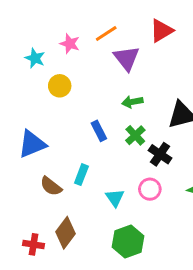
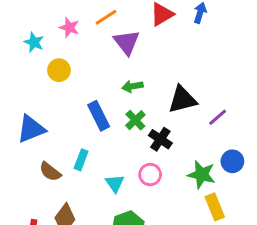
blue rectangle: (99, 131) -> (99, 116), size x1.4

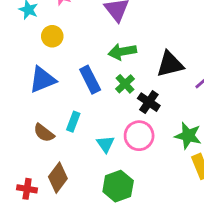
green arrow: (132, 86) -> (122, 52), size x1.4
blue triangle: (31, 129) -> (42, 80), moved
pink circle: (150, 175) -> (139, 136), size x1.4

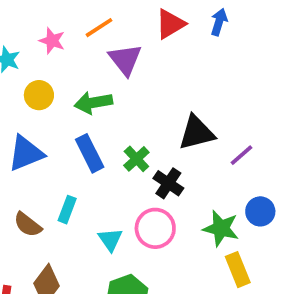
green arrow: (122, 52) -> (93, 103), moved

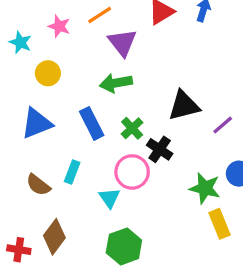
green arrow: (93, 103) -> (116, 83), moved
pink circle: (155, 228) -> (132, 172), moved

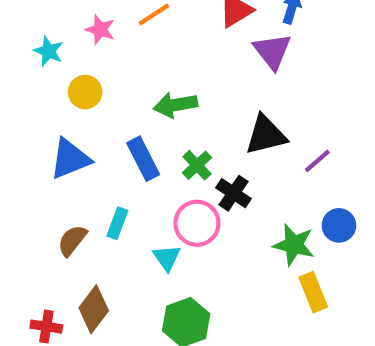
purple triangle: (122, 42) -> (272, 51), moved
brown semicircle: (38, 185) -> (72, 240), turned 90

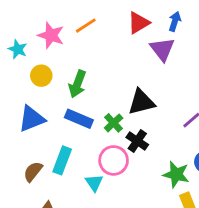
pink star: (100, 30) -> (51, 35), size x1.4
green arrow: (175, 105) -> (77, 84), moved, turned -60
black triangle: (266, 135) -> (141, 102), moved
blue rectangle: (143, 159) -> (79, 119), turned -40
cyan rectangle: (117, 223) -> (62, 160), size x1.4

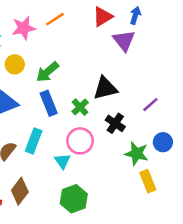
pink star: (51, 35) -> (24, 28), turned -30
green arrow: (77, 84) -> (47, 72), turned 30
blue rectangle: (79, 119) -> (49, 103), turned 45
black cross: (137, 141) -> (115, 123), moved

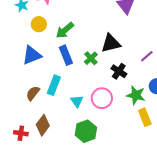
pink circle: (80, 141) -> (102, 98), moved

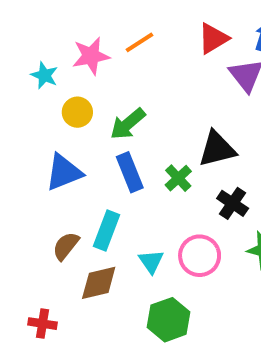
brown diamond: (43, 125) -> (99, 283), moved, turned 40

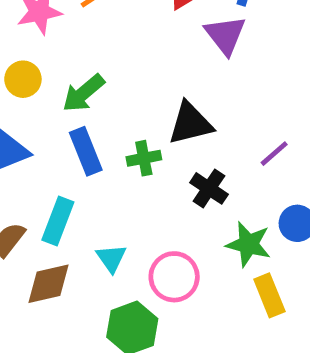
green cross: (178, 178) -> (144, 158), turned 32
pink circle: (200, 256) -> (174, 277), moved

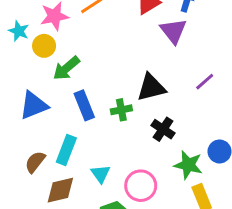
yellow circle: (23, 79) -> (44, 46), moved
green arrow: (83, 93) -> (66, 68), moved
purple line: (274, 154) -> (205, 82), moved

